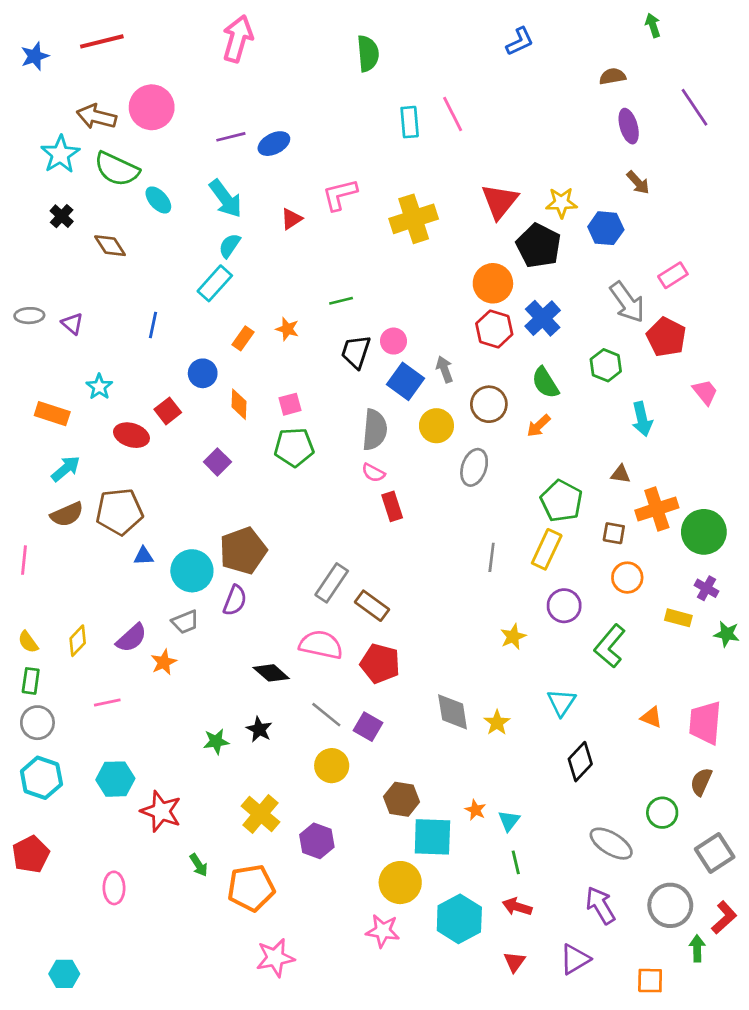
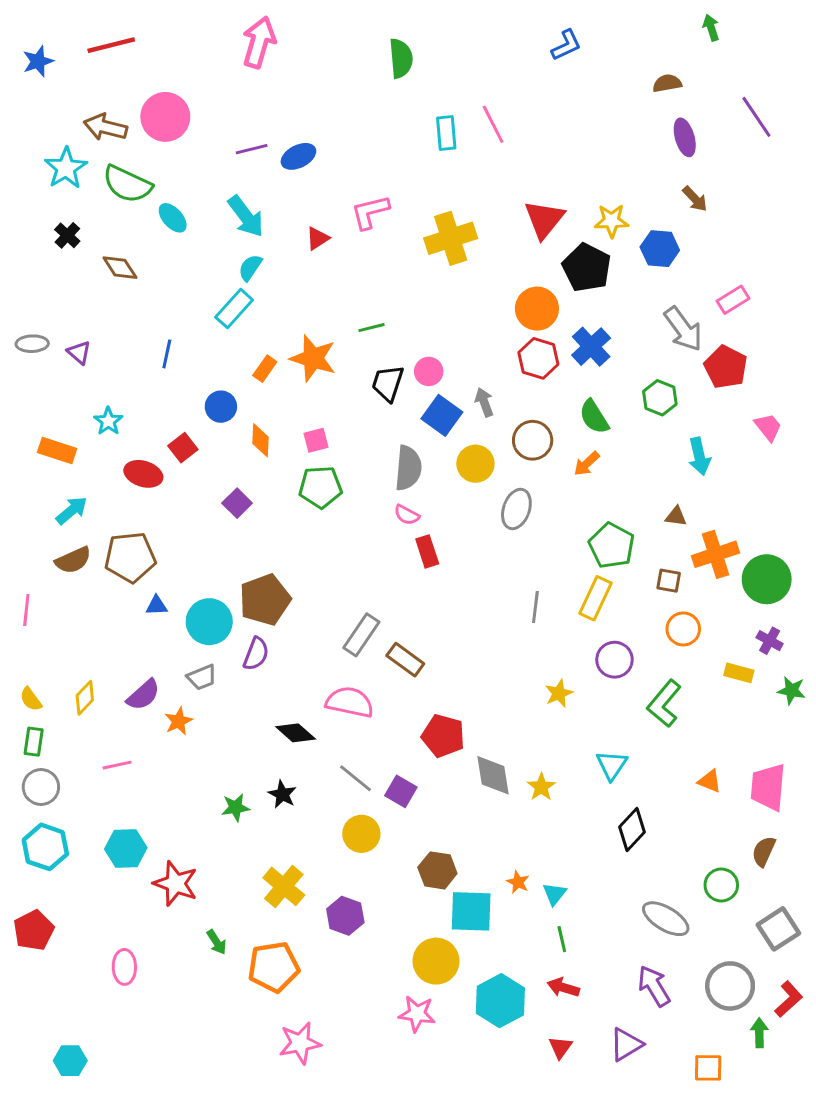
orange star: (287, 329) -> (313, 358), size x1.8
red pentagon: (380, 664) -> (443, 736), moved

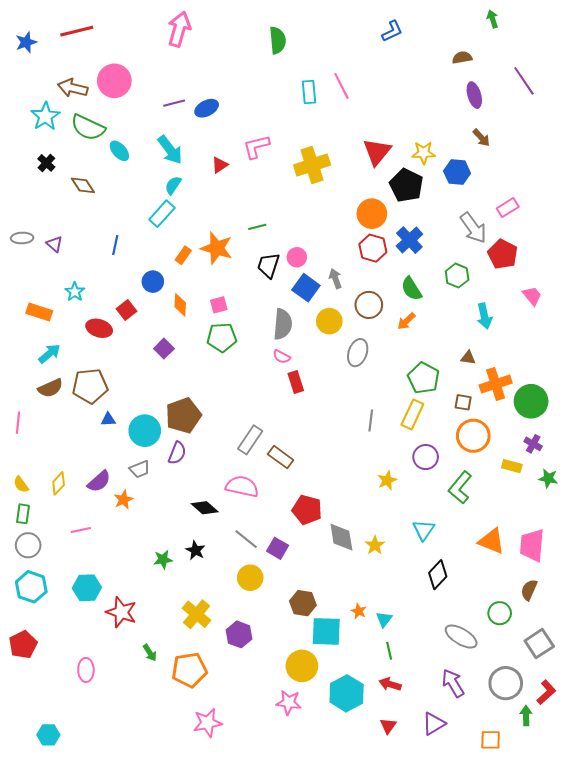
orange circle: (683, 629) -> (473, 436), size x1.4
orange triangle: (710, 781) -> (492, 541), size x1.6

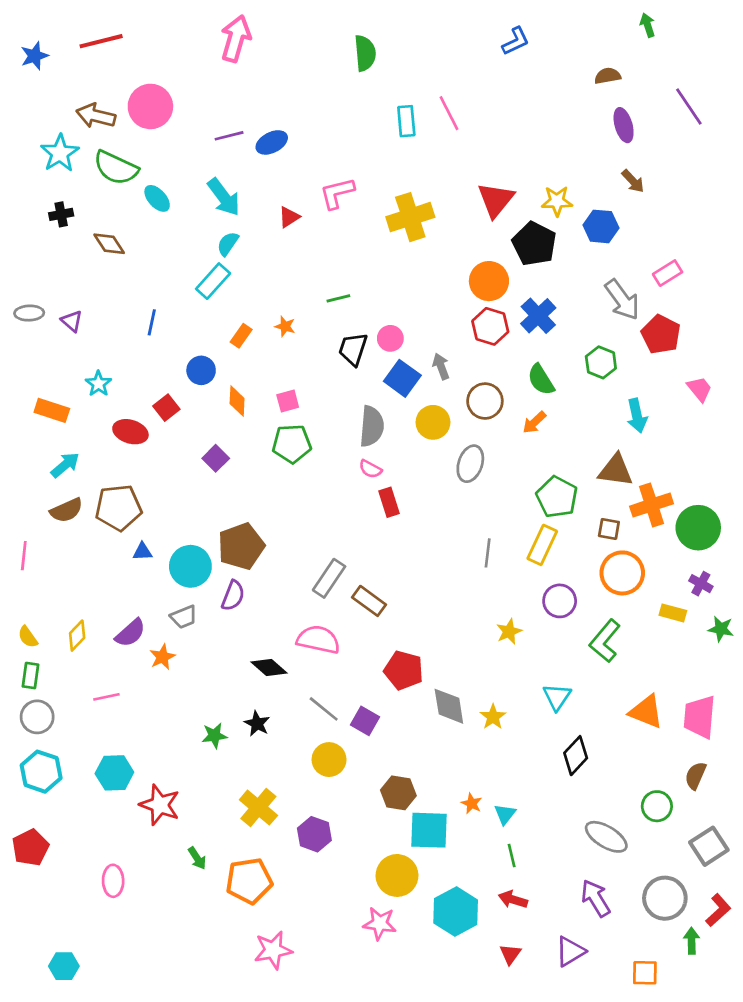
black cross: (46, 163) -> (61, 214), turned 36
orange star: (217, 248) -> (285, 326), size x0.5
brown triangle: (468, 358) -> (616, 470), size x1.8

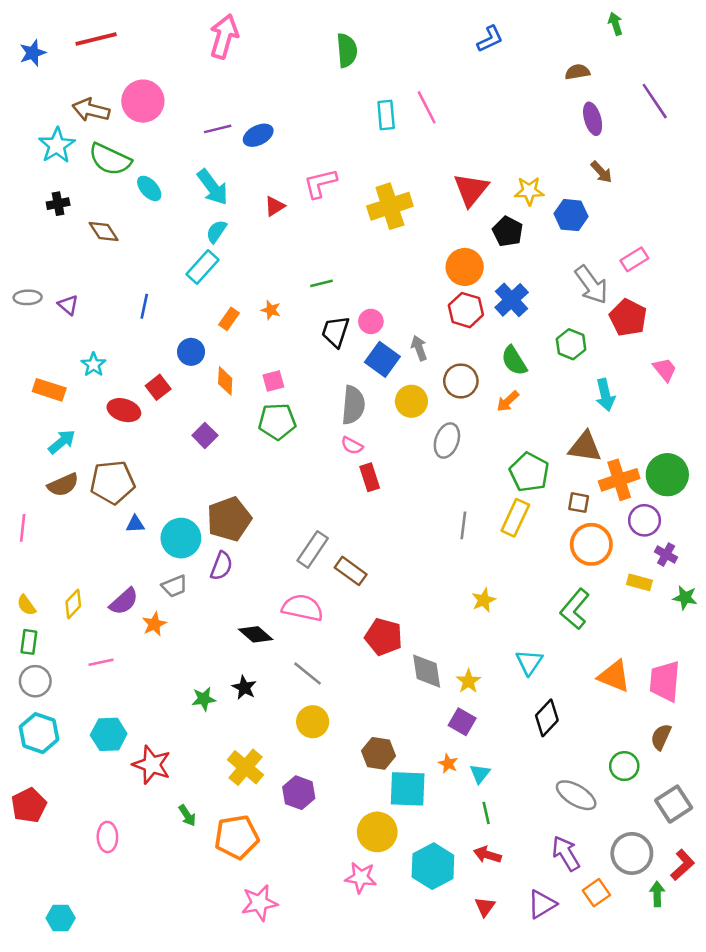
black pentagon: (534, 244) -> (508, 232), size x0.7
green circle: (698, 528) -> (667, 475), moved
purple circle: (560, 601) -> (645, 520), moved
purple square: (365, 721) -> (462, 722), moved
orange square: (645, 973) -> (596, 893), moved, turned -36

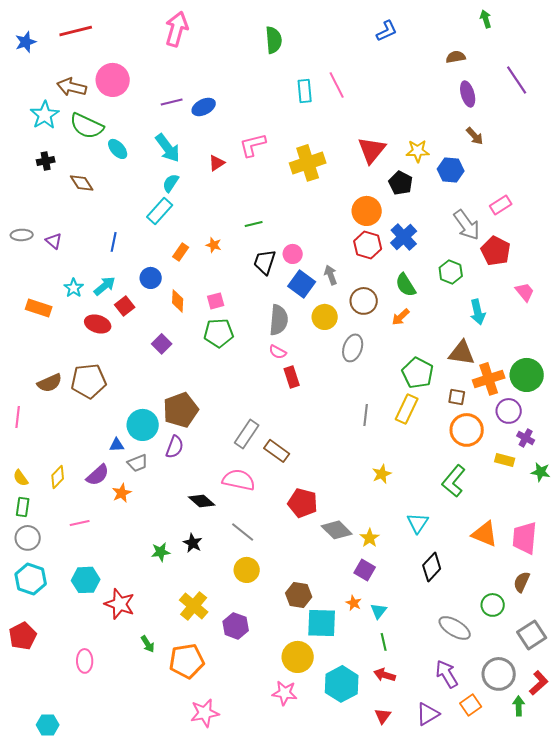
cyan arrow: (62, 442) -> (105, 286), moved
blue triangle: (135, 524) -> (117, 445), moved
gray diamond: (427, 671) -> (337, 530), turned -36

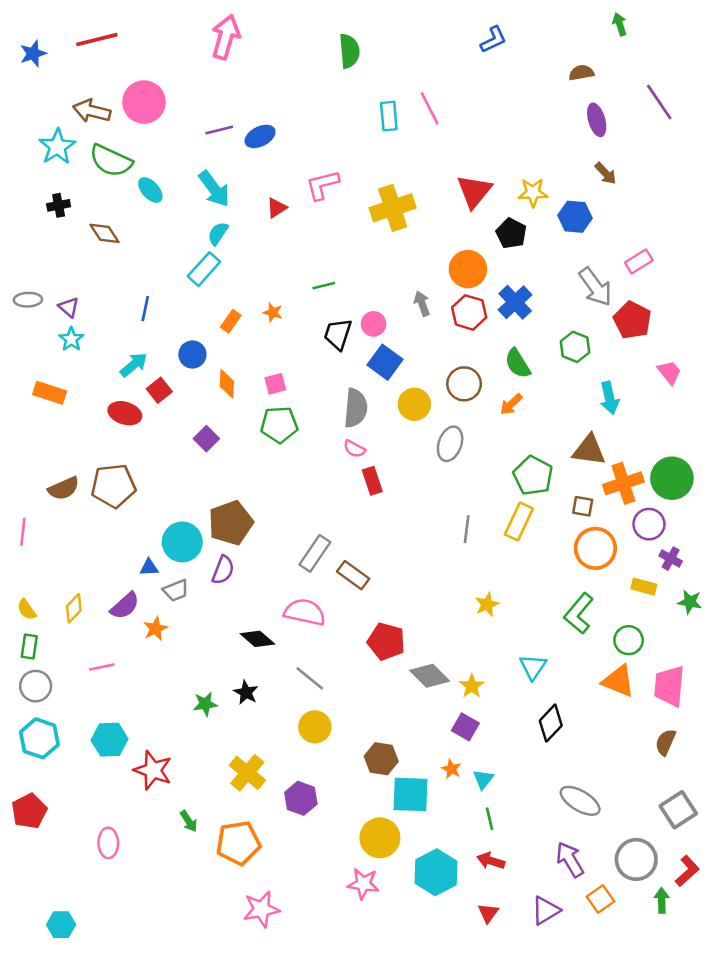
gray arrow: (331, 275) -> (422, 303), moved
cyan star: (74, 288) -> (71, 339), moved
green circle: (493, 605) -> (629, 640), moved

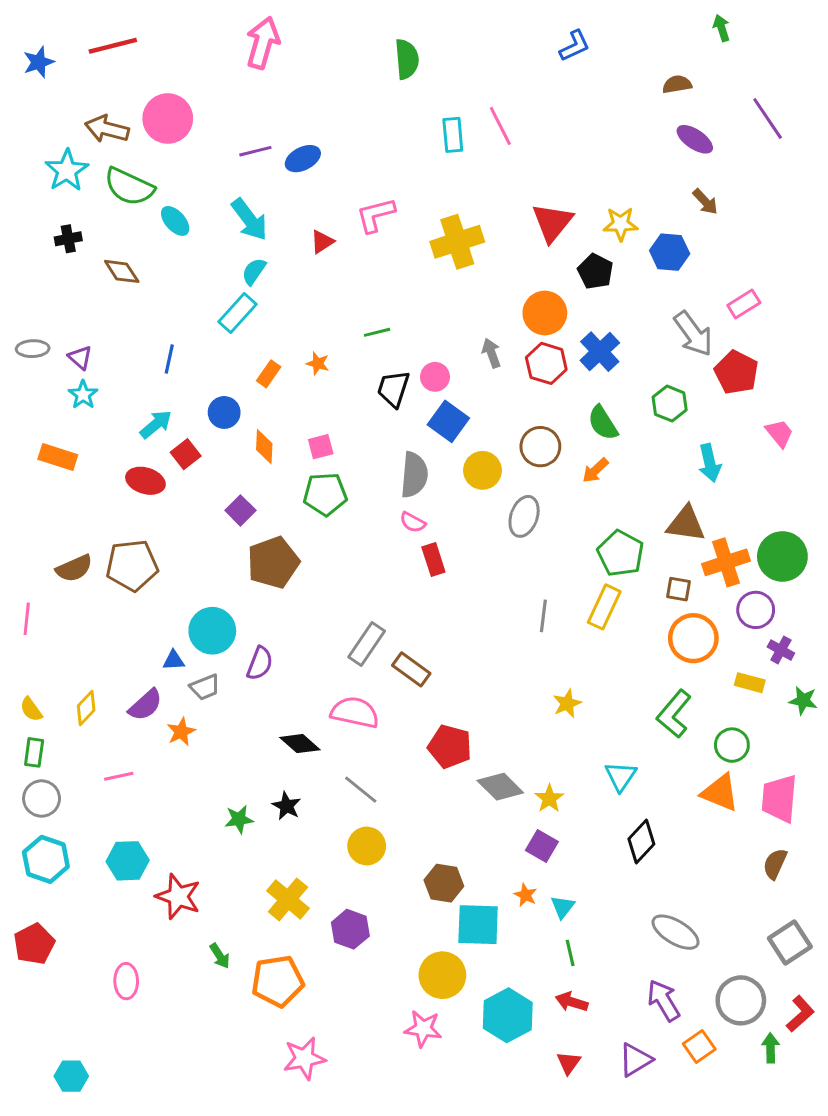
purple ellipse: (597, 120) -> (695, 139), turned -40
brown pentagon: (231, 523) -> (273, 562), moved

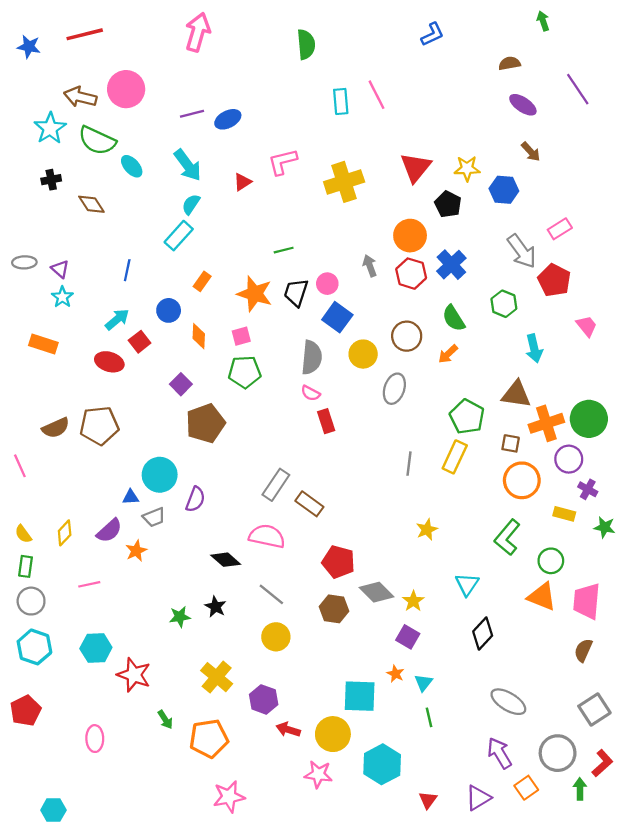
blue star: (39, 62) -> (29, 47), turned 30
orange star: (318, 363) -> (255, 294), moved, size x2.0
pink line: (27, 619) -> (20, 466), turned -30
brown hexagon: (444, 883) -> (334, 609), moved
red arrow: (572, 1002) -> (288, 730), moved

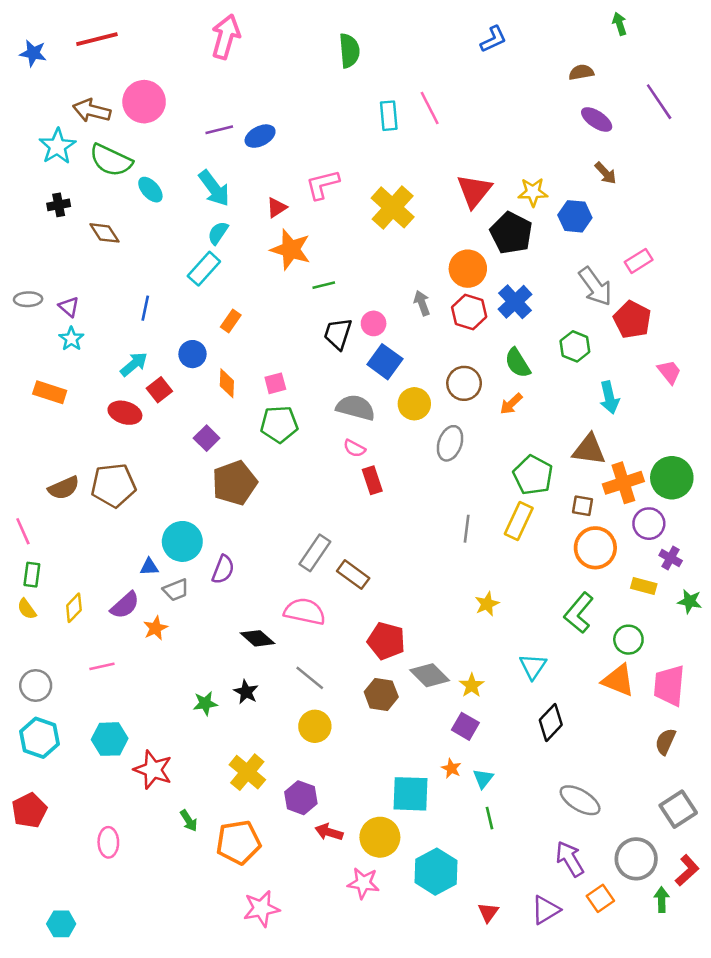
yellow cross: (344, 182) -> (393, 207), turned -30
black pentagon: (448, 204) -> (511, 233), size x1.4
orange star: (255, 294) -> (291, 250), moved
gray semicircle: (312, 357) -> (356, 408), turned -80
green rectangle: (25, 566) -> (32, 575), moved

